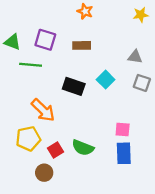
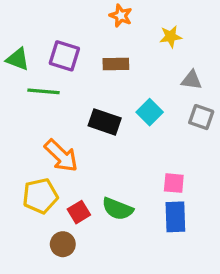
yellow star: (141, 15) -> (171, 37), moved

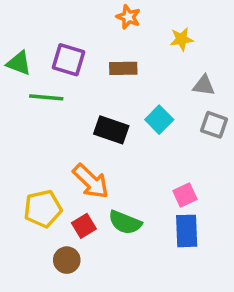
orange arrow: (61, 156) -> (91, 181), moved
pink square: (174, 183) -> (185, 195), turned -30

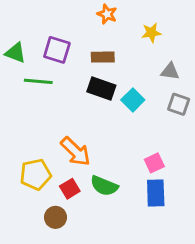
black rectangle: (111, 130) -> (101, 89), moved

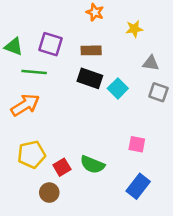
orange arrow: (76, 151) -> (25, 105), moved, turned -76
pink square: (154, 163) -> (137, 144), turned 36
blue rectangle: (156, 193) -> (138, 186), moved, turned 40

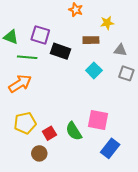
brown rectangle: (91, 50) -> (91, 40), moved
black rectangle: (90, 78) -> (61, 51), moved
pink square: (137, 144) -> (98, 120), moved, size x1.5
green semicircle: (92, 165) -> (74, 131), turned 36

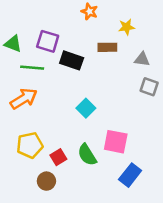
cyan square: (94, 70) -> (86, 108), moved

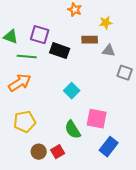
gray triangle: (142, 59) -> (109, 51), moved
red square: (58, 157) -> (58, 152), moved

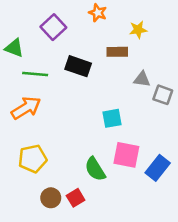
purple square: (40, 35) -> (53, 27), moved, turned 30
gray triangle: (109, 51) -> (142, 79), moved
cyan square: (72, 91) -> (112, 118), moved, turned 35
blue rectangle: (109, 147) -> (158, 168), moved

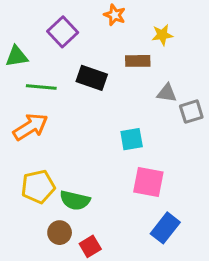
green triangle: (14, 48) -> (17, 56), turned -30
gray square: (163, 95) -> (191, 112), turned -36
blue rectangle: (158, 168) -> (165, 228), moved
green semicircle: (95, 169) -> (75, 200), moved, turned -45
red square: (76, 198) -> (90, 246), moved

